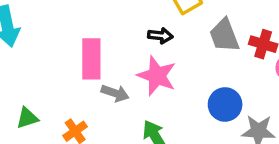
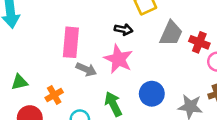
gray trapezoid: (224, 35) -> (171, 33), turned -140
blue circle: (225, 104) -> (152, 94), moved

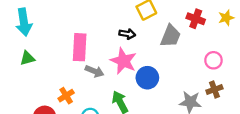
red cross: (199, 42) -> (196, 19), moved
green triangle: (19, 82) -> (27, 58), moved
blue circle: (152, 94) -> (147, 78), moved

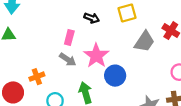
black arrow: (127, 34) -> (92, 18), moved
pink rectangle: (80, 47) -> (69, 38), moved, size x0.6

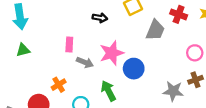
pink rectangle: (69, 38) -> (69, 44), moved
pink star: (96, 56) -> (112, 53), turned 30

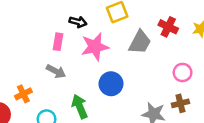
pink rectangle: (69, 44) -> (58, 42), moved
pink star: (112, 53) -> (95, 47), moved

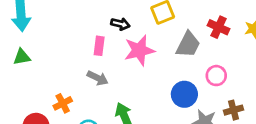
pink circle: (183, 72) -> (216, 76), moved
blue circle: (111, 84) -> (184, 94), moved

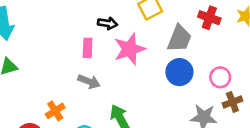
pink circle: (216, 76) -> (220, 77), moved
blue circle: (184, 94) -> (179, 72), moved

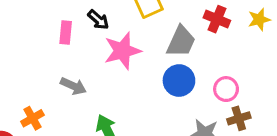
black arrow: (107, 23) -> (98, 20), turned 30
pink rectangle: (88, 48) -> (66, 32), moved

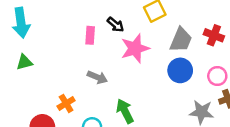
red cross: (217, 19) -> (214, 35), moved

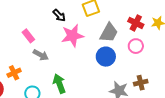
pink rectangle: (90, 35) -> (28, 36), moved, turned -48
red cross: (214, 35) -> (136, 23), moved
pink circle: (217, 76) -> (136, 46), moved

